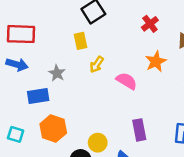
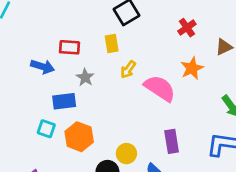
red rectangle: (21, 34) -> (69, 47), moved, size x0.7
pink semicircle: (127, 81) -> (160, 88), size x1.4
cyan square: (16, 134) -> (46, 129), moved

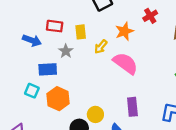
yellow rectangle: (112, 44) -> (81, 32), moved
orange star: (192, 68) -> (124, 31), moved

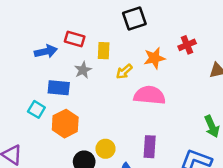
blue arrow: (32, 40) -> (46, 51), turned -42
pink semicircle: (125, 63) -> (150, 95), turned -40

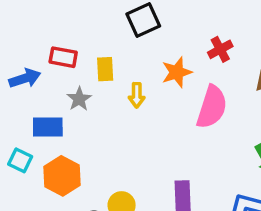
yellow arrow: (124, 71) -> (137, 95), turned -42
pink semicircle: (150, 95) -> (212, 107), moved, turned 108

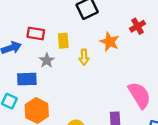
orange star: (177, 72) -> (110, 42), turned -30
pink semicircle: (212, 107) -> (139, 95), moved, turned -48

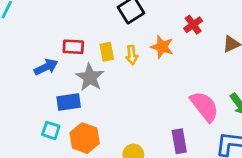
yellow arrow: (84, 57) -> (132, 55), moved
gray star: (47, 60) -> (90, 77), size x1.5

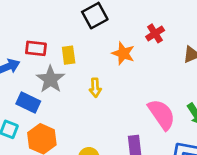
yellow arrow: (132, 55) -> (95, 88), moved
blue rectangle: (69, 102) -> (28, 102), turned 30

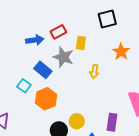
red rectangle: (36, 48) -> (58, 32), turned -49
gray star: (50, 79) -> (63, 57), turned -30

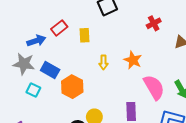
orange star: (121, 52) -> (133, 60), moved
gray star: (63, 57) -> (24, 64), moved
orange hexagon: (46, 99) -> (72, 87), moved

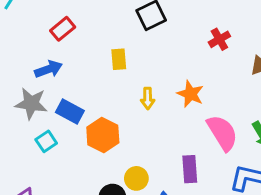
red rectangle: (59, 28) -> (63, 29), moved
cyan square: (33, 90) -> (46, 141), turned 32

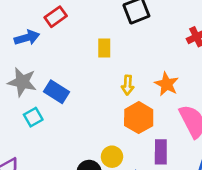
blue arrow: (49, 69) -> (27, 38), moved
orange hexagon: (103, 135) -> (139, 118), moved

